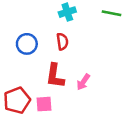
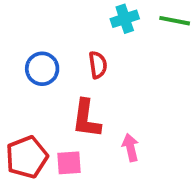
cyan cross: (67, 12) -> (125, 19), moved
pink arrow: (83, 82) -> (130, 147), moved, turned 133

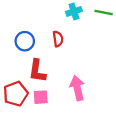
red L-shape: (86, 119) -> (37, 71), moved
pink arrow: (130, 147) -> (77, 88), size x1.5

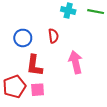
cyan cross: (74, 11) -> (68, 11), turned 32
pink arrow: (77, 88) -> (76, 62), moved

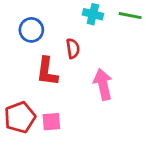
blue circle: (23, 38) -> (31, 30), moved
red L-shape: (34, 65) -> (47, 71), moved

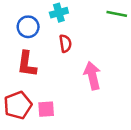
cyan cross: (93, 14) -> (59, 13), moved, turned -30
red L-shape: (47, 71) -> (27, 64), moved

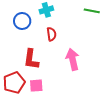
red L-shape: (27, 64) -> (31, 59), moved

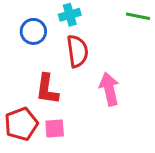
red semicircle: (51, 34) -> (77, 51), size x1.5

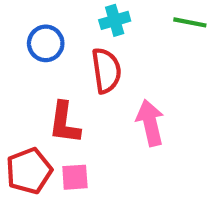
cyan cross: (70, 15) -> (115, 20), moved

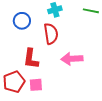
pink arrow: (150, 123) -> (72, 59), turned -80

